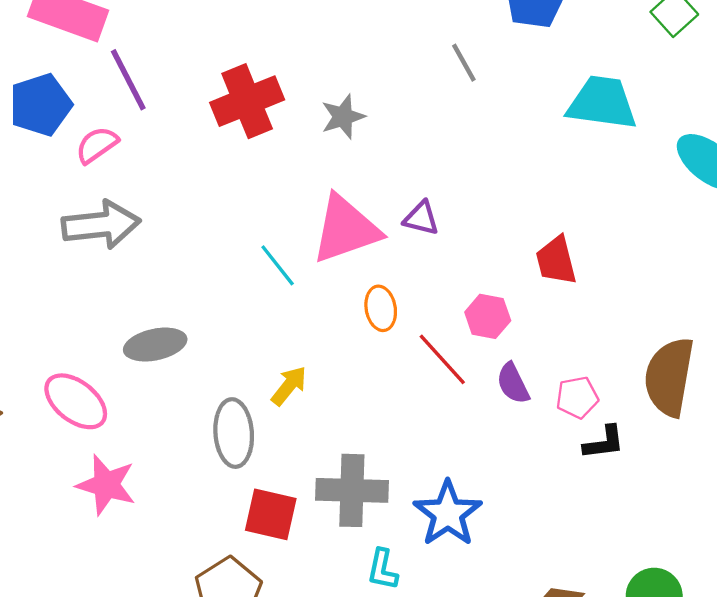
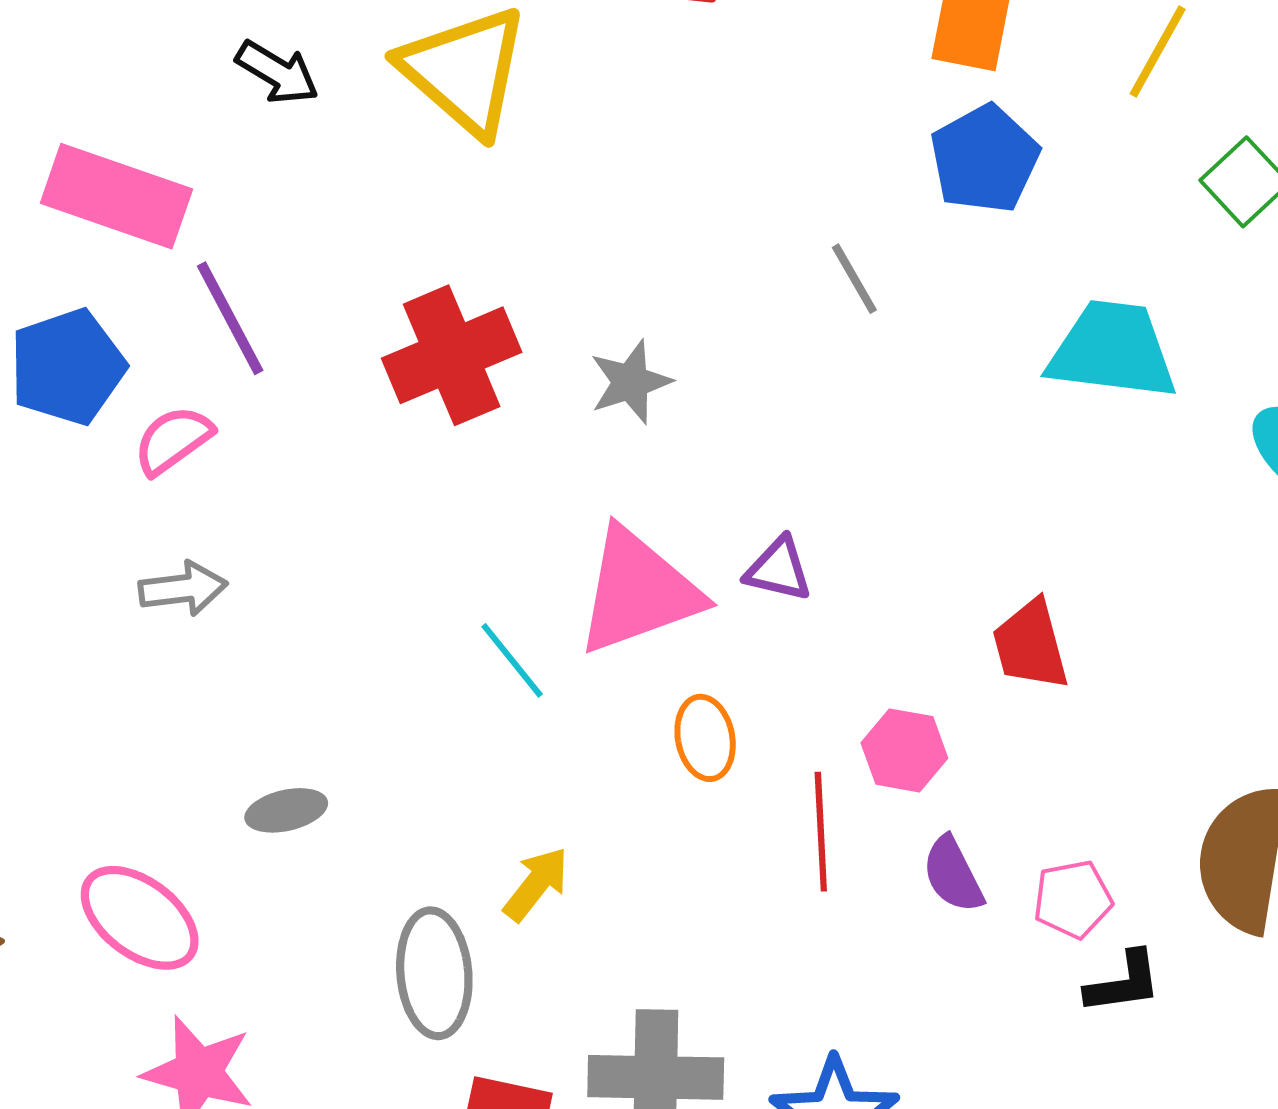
gray arrow: (101, 225) -> (183, 589), size x0.6
gray ellipse: (155, 345) -> (286, 810), size x0.7
red line: (442, 359) -> (821, 832), turned 40

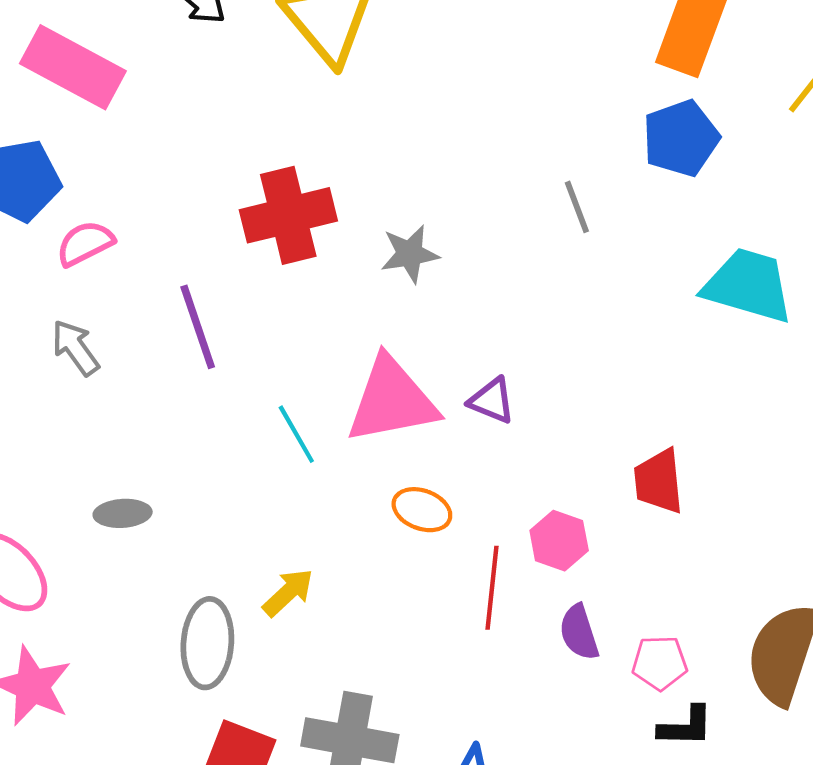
purple line: (230, 318) -> (198, 327), moved
gray arrow: (183, 589) -> (75, 348), turned -128
orange ellipse: (705, 738) -> (422, 510), turned -68

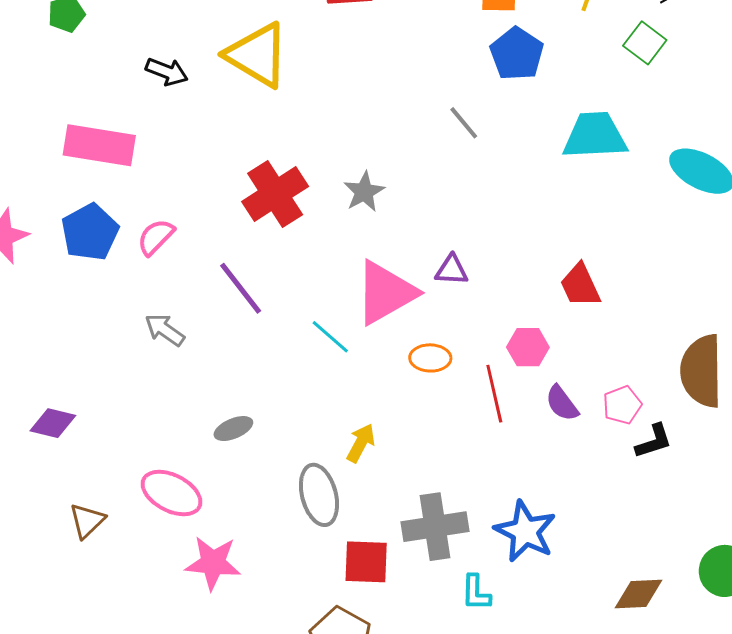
pink semicircle: (85, 243) -> (156, 237), moved

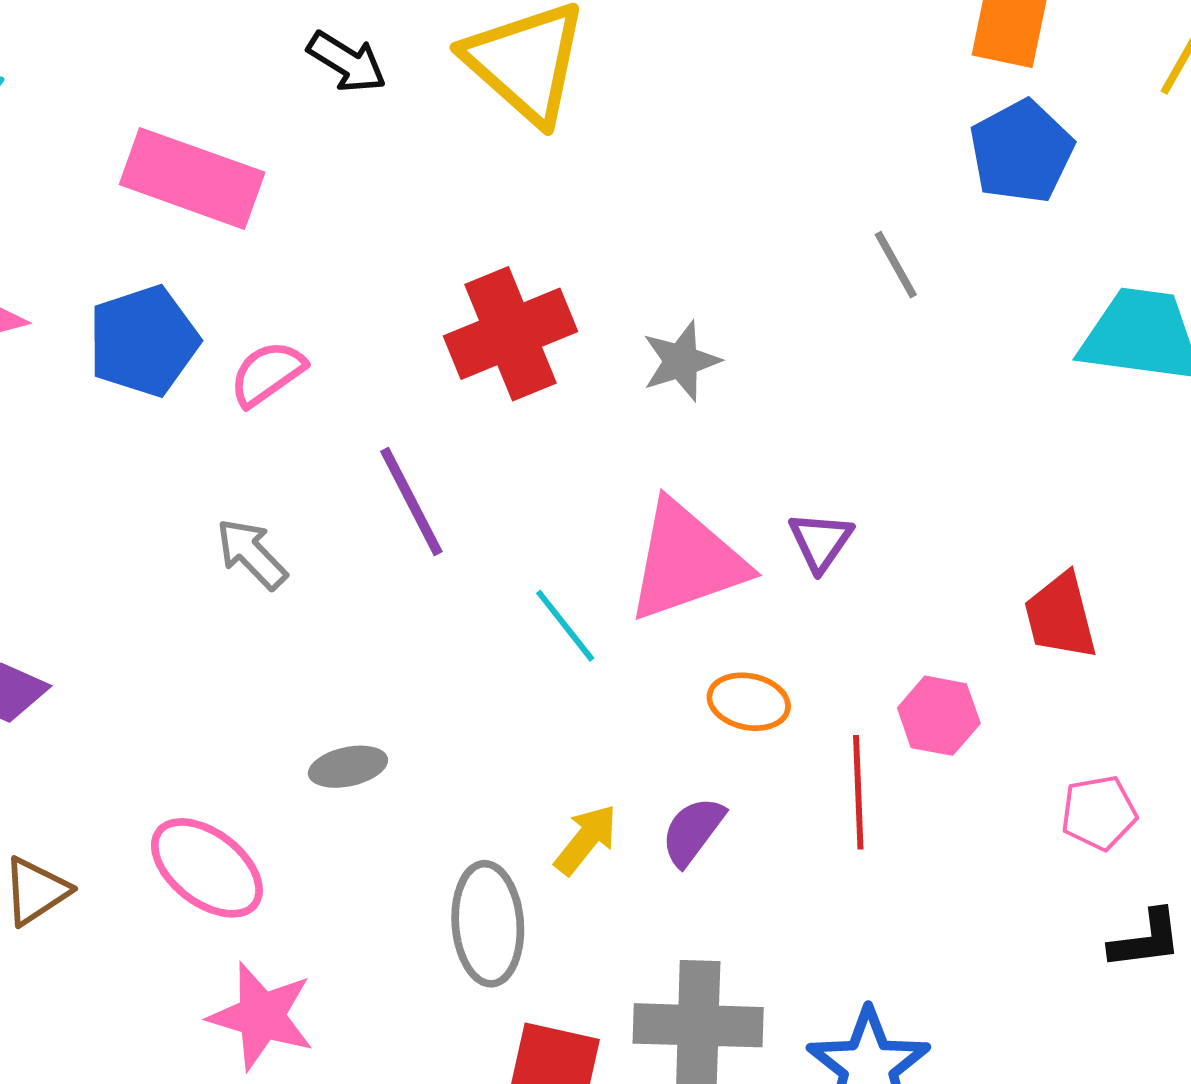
purple triangle: (452, 270) -> (821, 541), turned 51
purple semicircle: (562, 403) -> (693, 831), moved, turned 63
pink pentagon: (622, 405) -> (1099, 813), moved

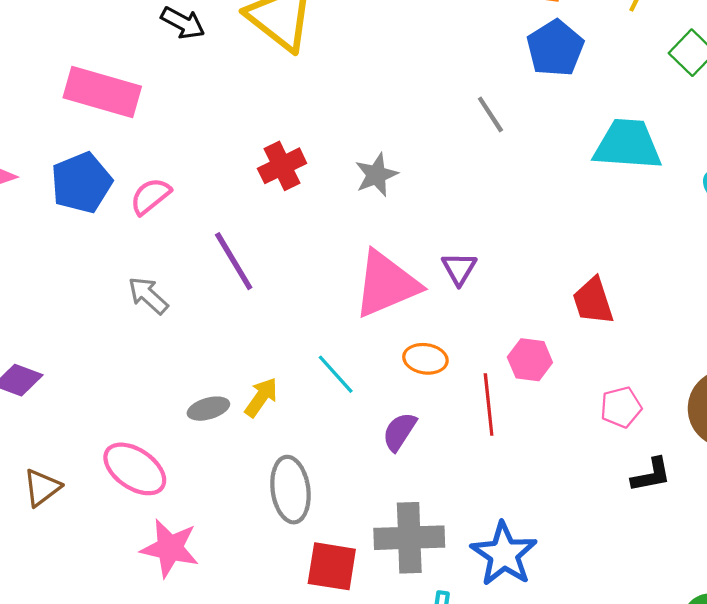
red cross: (511, 334) -> (282, 166), size x0.7
cyan line: (565, 626) -> (336, 374), moved
yellow arrow: (586, 839) -> (261, 397), moved

